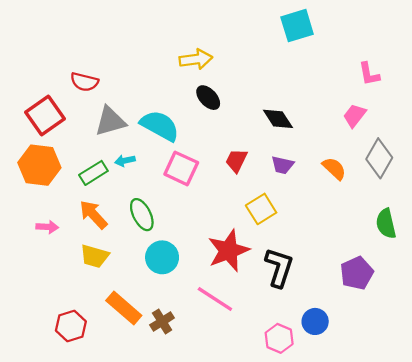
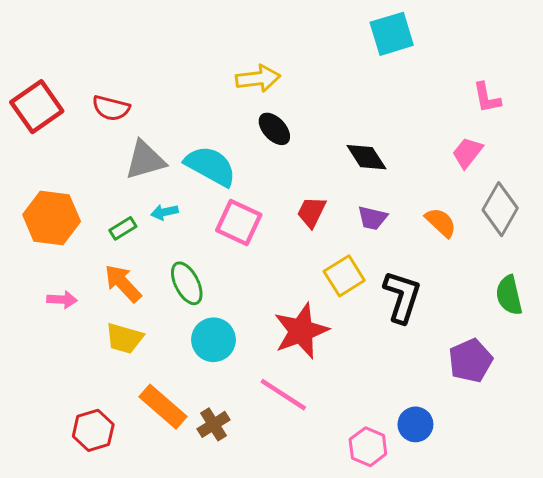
red square: (45, 116) -> (37, 107), moved
green rectangle: (93, 173) -> (123, 228), size x0.7
black L-shape: (279, 267) -> (402, 297), moved

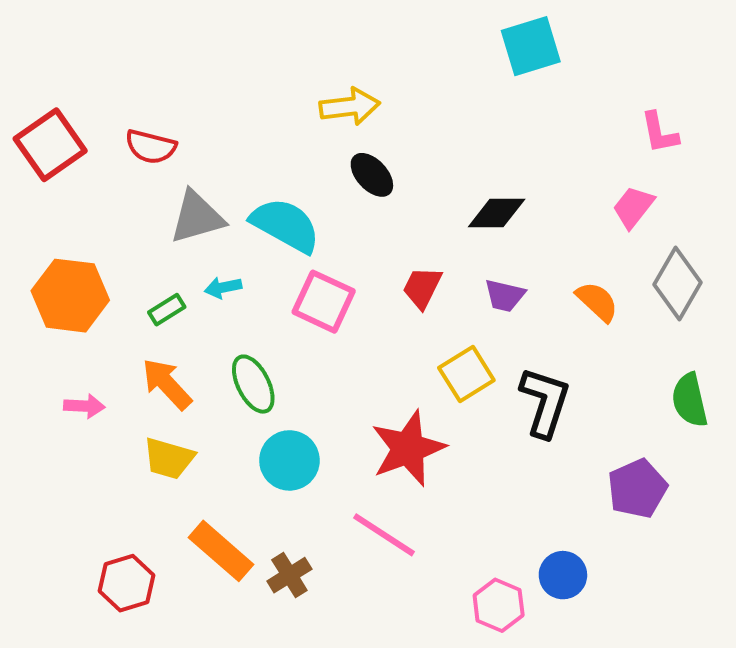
black diamond: (366, 157) -> (497, 213), turned -57

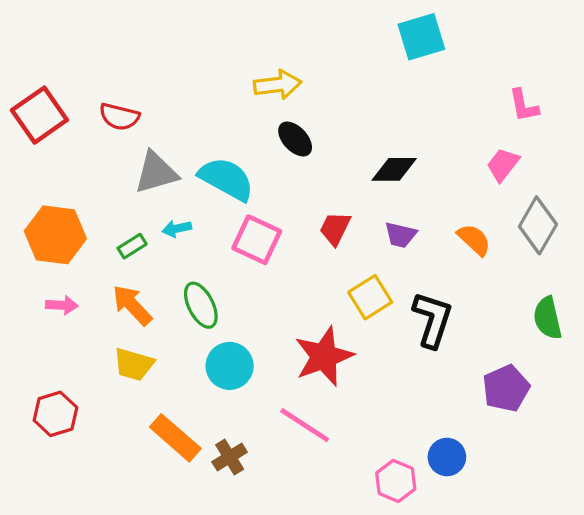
pink arrow: (84, 406) -> (62, 305), moved
red hexagon: (127, 583) -> (55, 414), moved

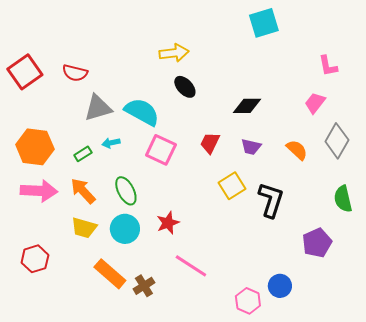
pink arrow: (62, 305) -> (39, 191), size x1.8
red star: (324, 356) -> (168, 223), moved, size x0.6
cyan circle: (230, 366) -> (125, 229), moved

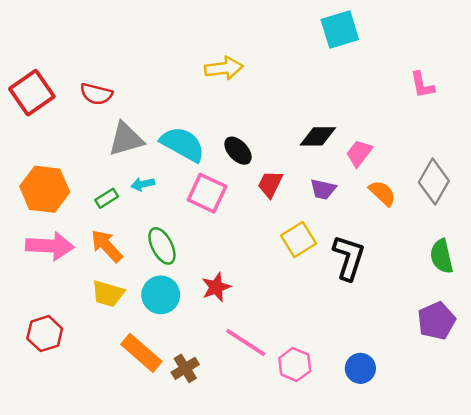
black ellipse: (185, 87) -> (238, 151), moved
pink trapezoid: (315, 103) -> (359, 153), moved
purple pentagon: (317, 243) -> (436, 321), moved
pink hexagon: (248, 301) -> (295, 364), moved

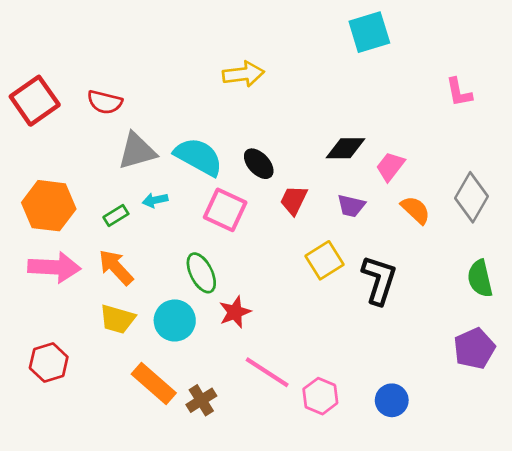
green ellipse: (162, 246) -> (201, 273), moved

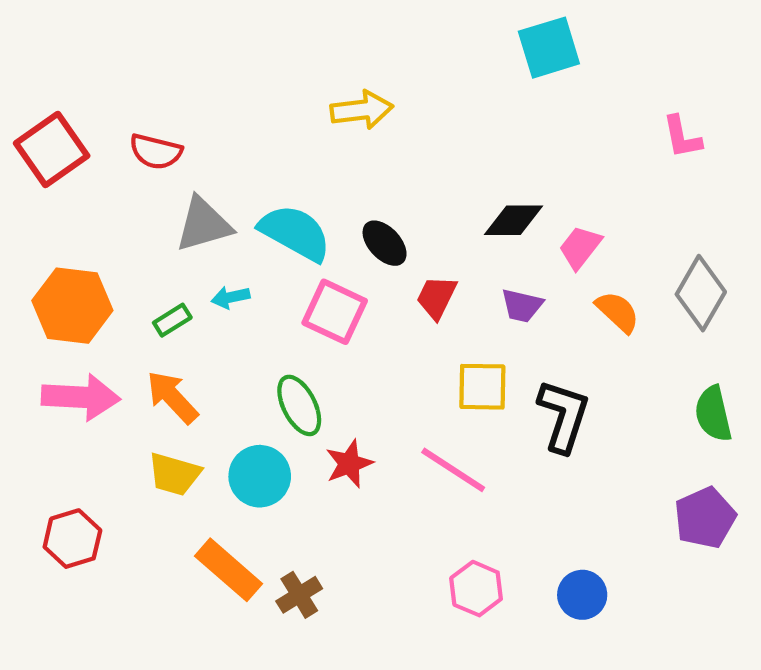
yellow square: (325, 260) -> (482, 387), turned 33
pink line: (267, 372) -> (453, 470), moved

